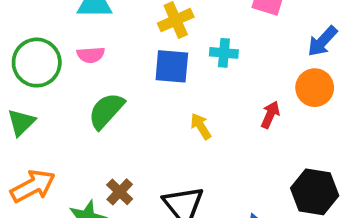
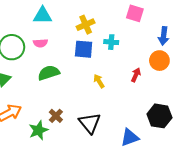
blue arrow: (322, 41) -> (164, 36), turned -36
green semicircle: (106, 111) -> (49, 73), turned 30

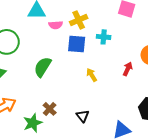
pink semicircle: (40, 43) -> (56, 25), moved
green semicircle: (49, 73) -> (43, 67), turned -40
black triangle: (90, 123) -> (83, 116), size x0.6

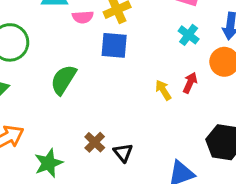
cyan cross: (104, 37) -> (189, 35), moved, turned 32
yellow arrow: (92, 75) -> (163, 90), moved
brown cross: (50, 109) -> (95, 142), moved

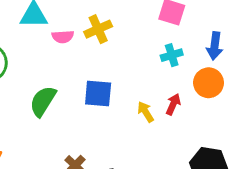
cyan cross: (189, 35) -> (172, 55), turned 36
blue square: (114, 45) -> (98, 93), moved

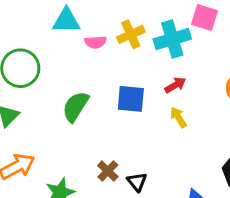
cyan cross: (172, 55) -> (172, 39), moved, size x1.6
red arrow: (173, 104) -> (175, 85), moved, turned 35

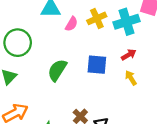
pink semicircle: (96, 42) -> (72, 24), turned -56

